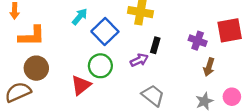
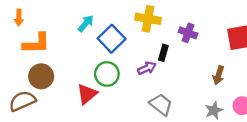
purple cross: (198, 41) -> (188, 33), moved

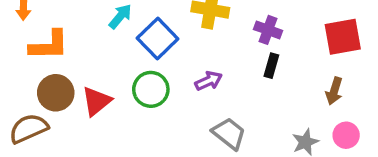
black rectangle: (163, 53) -> (271, 66), moved
brown arrow: (219, 75) -> (334, 91), moved
red triangle: (87, 94) -> (96, 101), moved

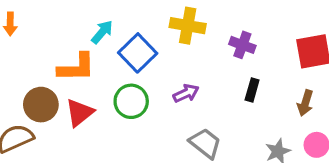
orange L-shape: (49, 45) -> (76, 67), moved
black rectangle: (271, 66) -> (252, 90), moved

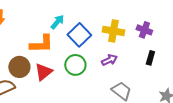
yellow cross: (188, 26) -> (113, 31), moved

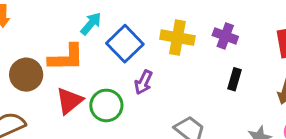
purple arrow: (109, 60) -> (143, 82), moved, turned 140
green circle: (75, 65) -> (106, 105), moved
brown circle: (19, 67) -> (26, 75), moved

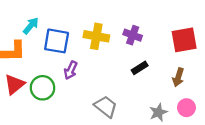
blue square: (125, 44) -> (57, 41), turned -36
black rectangle: (235, 79) -> (140, 68), turned 42

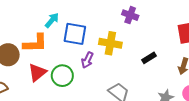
purple cross: (133, 35) -> (130, 15), moved
yellow cross: (96, 36) -> (110, 43), moved

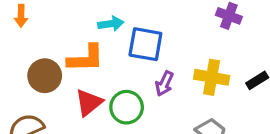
cyan arrow: (52, 20) -> (111, 24), turned 42
yellow cross: (110, 43) -> (212, 77), moved

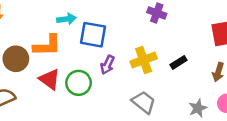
yellow cross: (212, 77) -> (144, 60), turned -30
red triangle: (89, 102) -> (50, 79), turned -45

